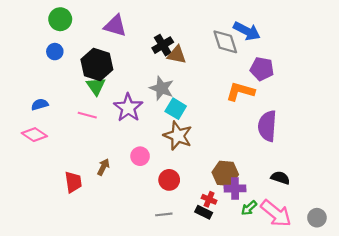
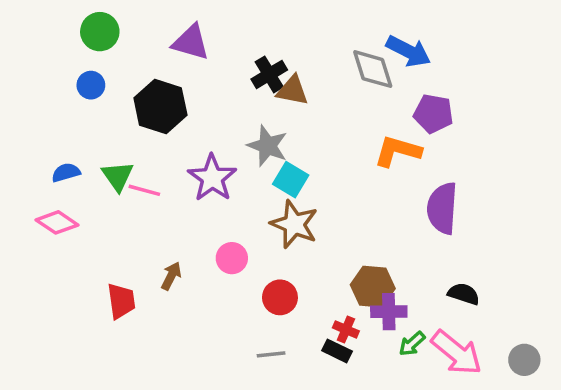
green triangle: (96, 86) -> (118, 176), moved

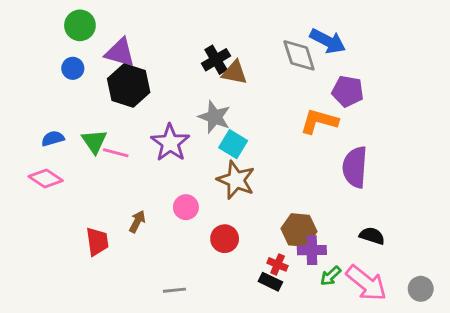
purple triangle: (191, 42) -> (120, 53), moved
gray line: (271, 354) -> (174, 290), moved

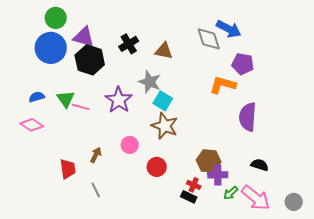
black cross: (216, 60) -> (129, 44), moved
blue circle: (73, 68) -> (51, 48), size x2.0
gray line: (174, 290) -> (96, 190), moved, turned 70

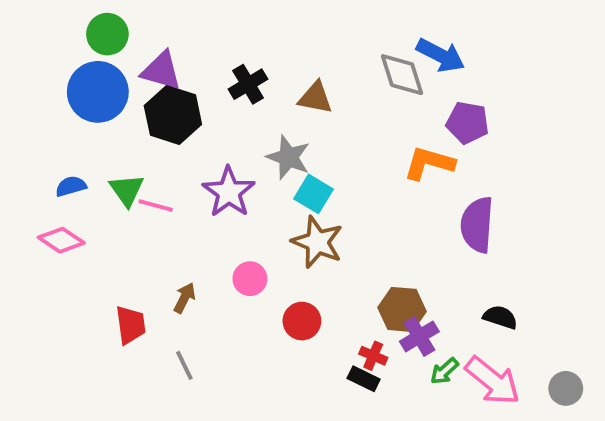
purple cross: (218, 175) -> (419, 336), turned -30

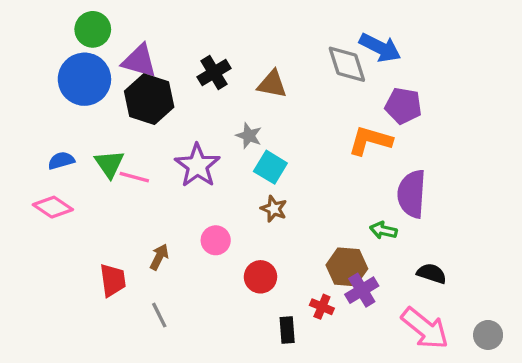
gray star: (288, 157) -> (249, 136), size x0.7
brown star: (317, 242) -> (274, 209), size x0.6
green arrow: (444, 371) -> (383, 230), moved, turned 55
black rectangle: (364, 379) -> (287, 330), moved, turned 60

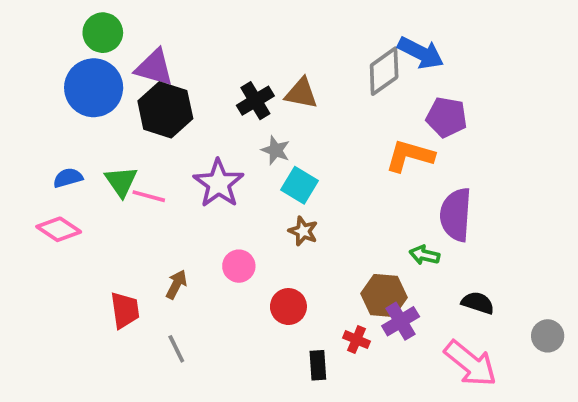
gray diamond: (347, 64) -> (384, 71), turned 72
black cross: (214, 73) -> (255, 101), moved
gray circle: (488, 335) -> (548, 336), moved

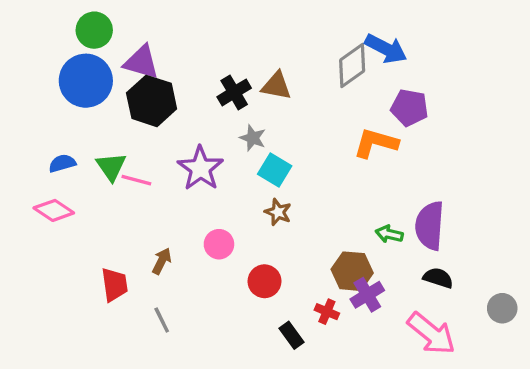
purple semicircle: (456, 215) -> (430, 226), moved
black rectangle: (318, 365) -> (291, 335), turned -32

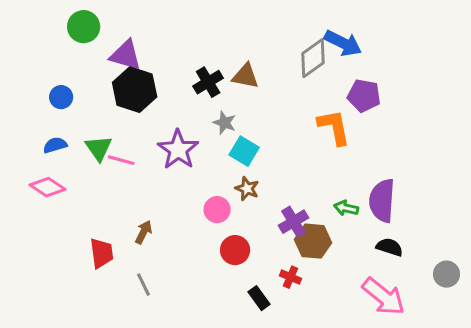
blue circle: (86, 81) -> (61, 97), moved, size x0.5
orange L-shape: (376, 143) -> (334, 127), turned 63
pink circle: (219, 244) -> (217, 210), moved
purple cross: (367, 295) -> (294, 222), moved

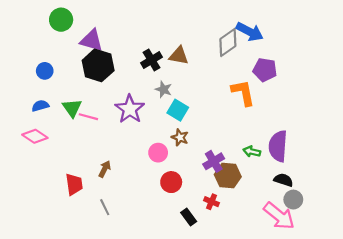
gray circle: (446, 274) -> (293, 200), moved

